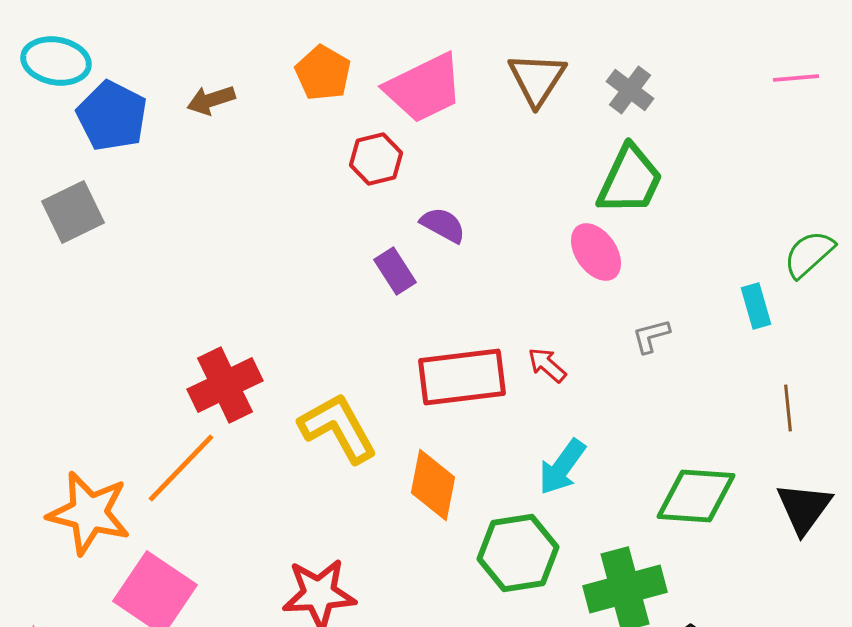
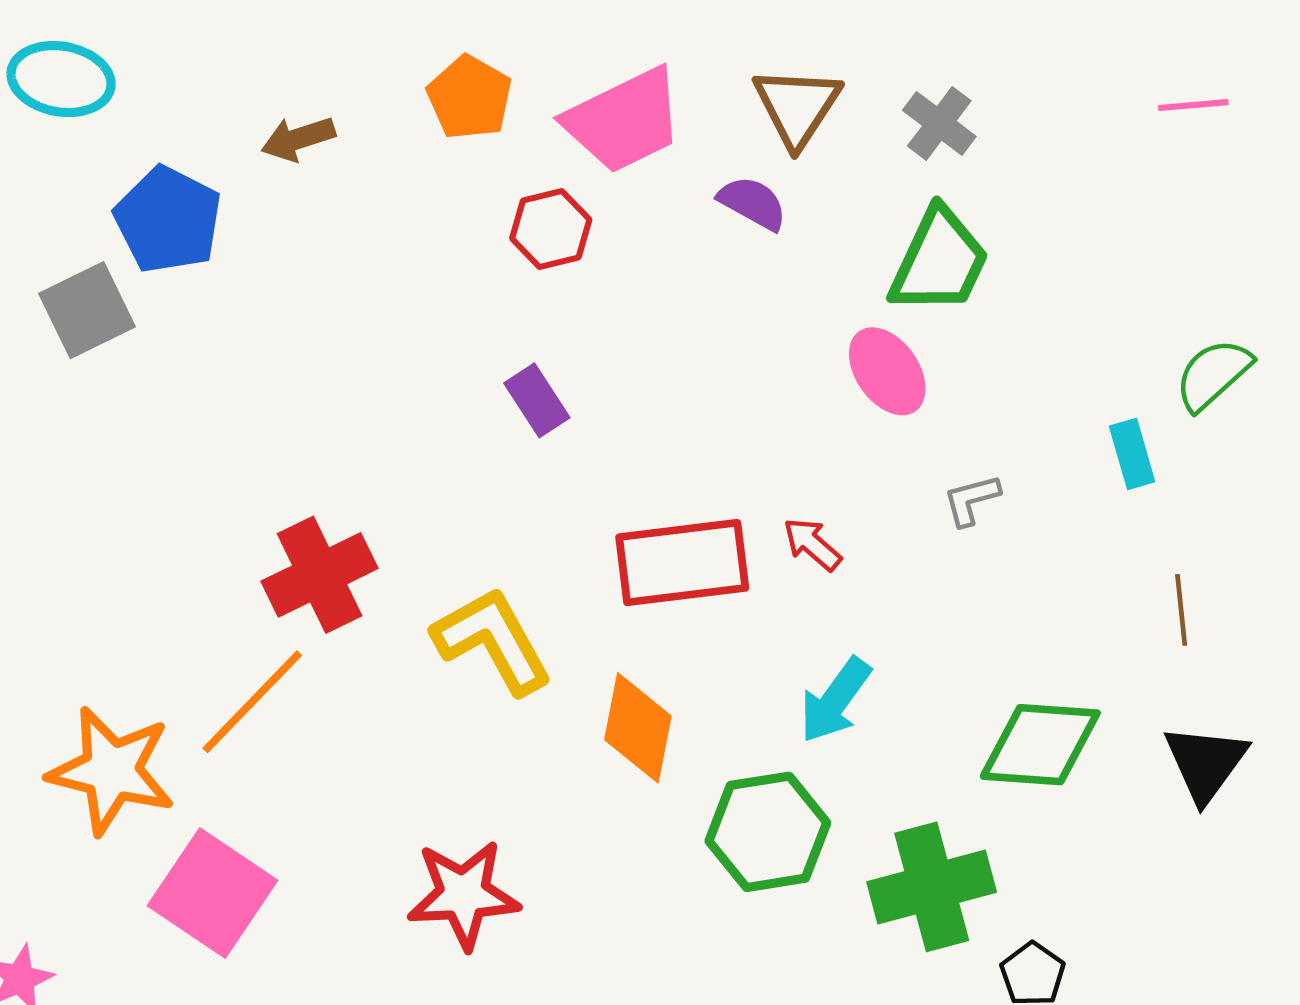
blue pentagon: (112, 116) -> (168, 220), moved
purple semicircle: (443, 225) -> (753, 203), moved
purple rectangle: (395, 271) -> (537, 400), moved

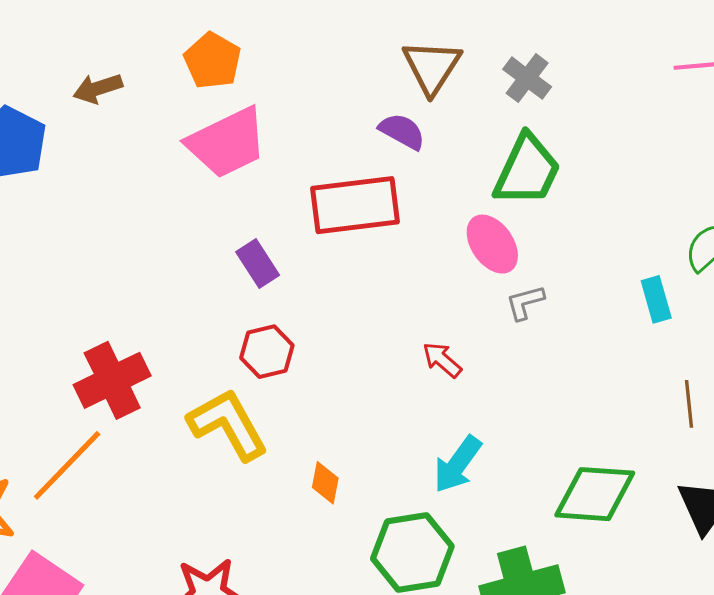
pink trapezoid: (624, 120) -> (227, 143), moved
red hexagon: (551, 229) -> (267, 352), moved
gray L-shape: (971, 500) -> (525, 302), moved
red rectangle: (682, 563) -> (355, 205), moved
orange diamond: (638, 728) -> (325, 483), size x0.6

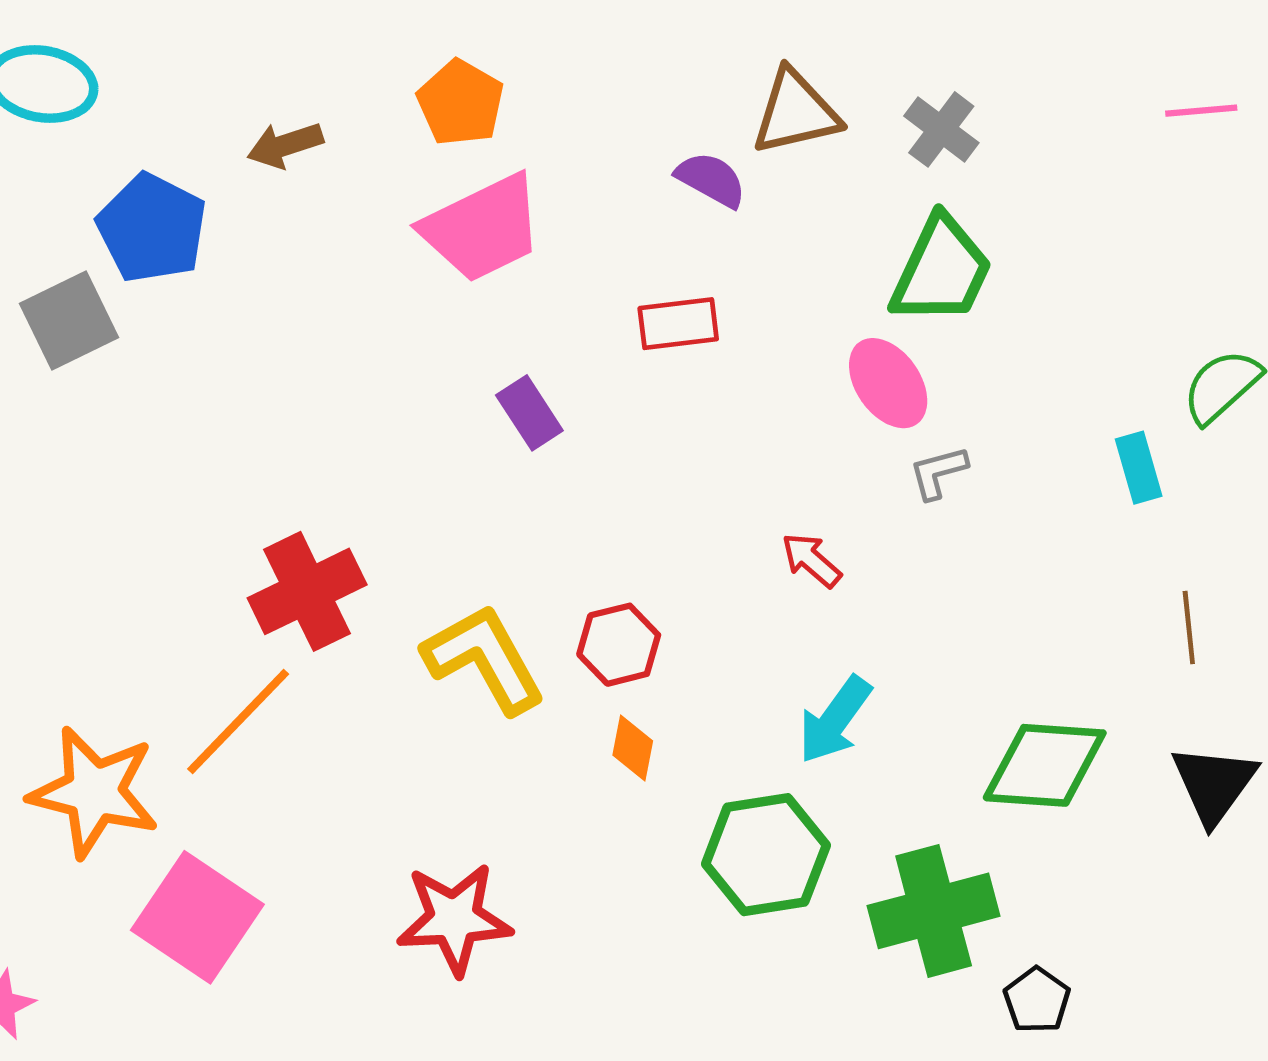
brown triangle: (432, 67) -> (796, 112), turned 44
purple semicircle: (402, 131) -> (711, 180), moved
red rectangle: (355, 205) -> (678, 324), size x0.6
red hexagon: (267, 352) -> (619, 645), moved

